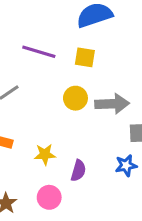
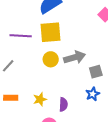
yellow square: (85, 57) -> (50, 32), size x1.6

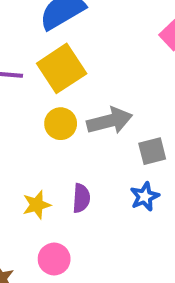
yellow square: (50, 32) -> (62, 68), turned -30
purple semicircle: (63, 104) -> (81, 198), moved

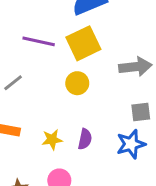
gray arrow: (110, 121) -> (135, 67), moved
blue star: (145, 197) -> (131, 144), size x1.4

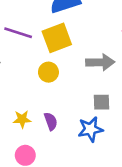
purple semicircle: (85, 139) -> (51, 121), turned -36

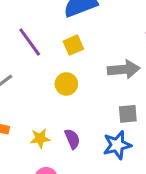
purple line: (18, 33) -> (30, 42), turned 40
yellow square: (57, 38) -> (73, 45), size x0.6

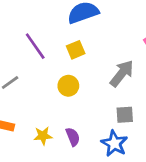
gray arrow: (124, 69) -> (122, 73), turned -48
blue star: (117, 145) -> (114, 143), turned -30

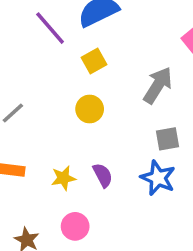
purple line: (35, 46) -> (50, 28), moved

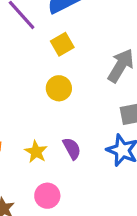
yellow star: (63, 178) -> (36, 152), turned -30

